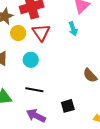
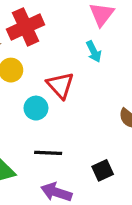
red triangle: (41, 33) -> (60, 85), moved

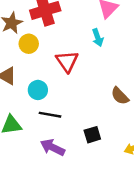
cyan circle: (36, 108) -> (38, 90), moved

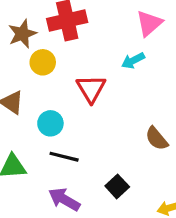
cyan arrow: (98, 38) -> (133, 61), turned 78
black square: (92, 135) -> (117, 186), turned -30

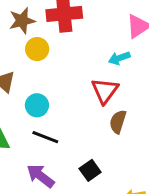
red triangle: (91, 89) -> (105, 91), moved
brown semicircle: (157, 139) -> (118, 122), moved, turned 50

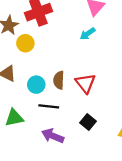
red triangle: (105, 91) -> (85, 83), moved
brown semicircle: (118, 122) -> (59, 80), moved

